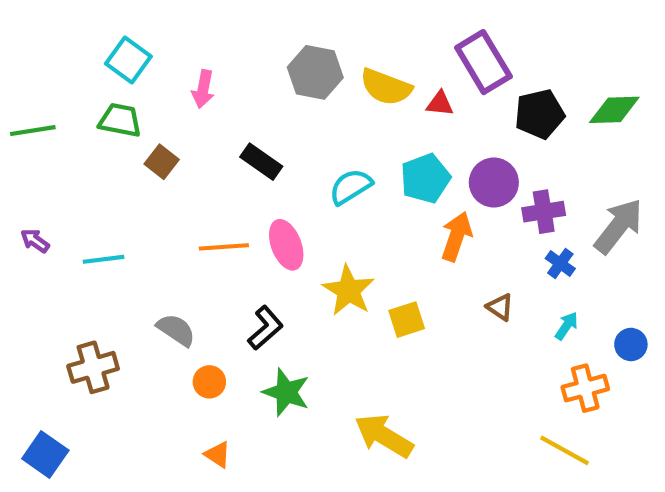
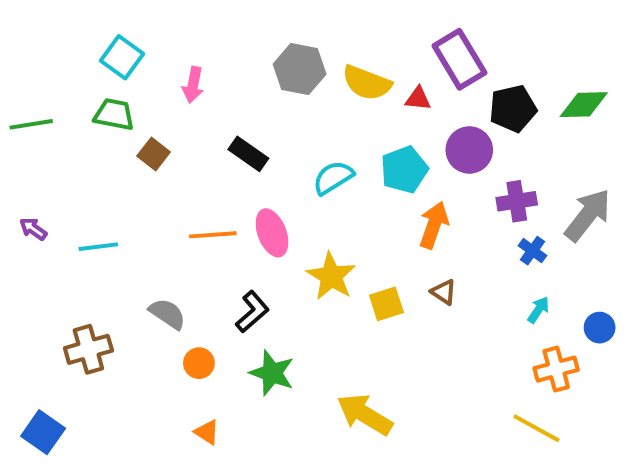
purple circle: (494, 182) -> (469, 150), moved
brown triangle: (500, 307) -> (444, 292), moved

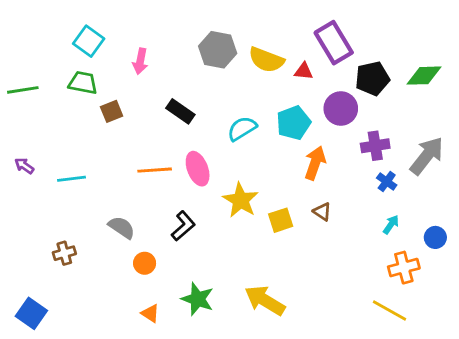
brown square: (154, 154) -> (112, 111), turned 30
brown cross: (88, 349) -> (64, 253), size x0.7
green star: (272, 373) -> (198, 299), moved

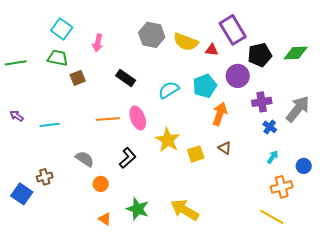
blue square: (31, 313) -> (22, 194), moved

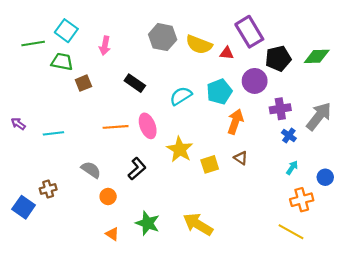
green line: (16, 63) -> (33, 43), moved

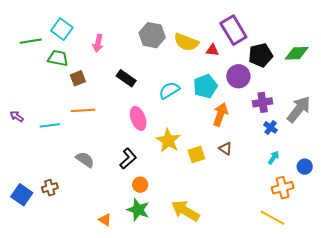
orange line: (116, 127) -> (83, 110), moved
brown cross: (48, 189) -> (50, 188), moved
orange circle: (108, 196) -> (140, 185), moved

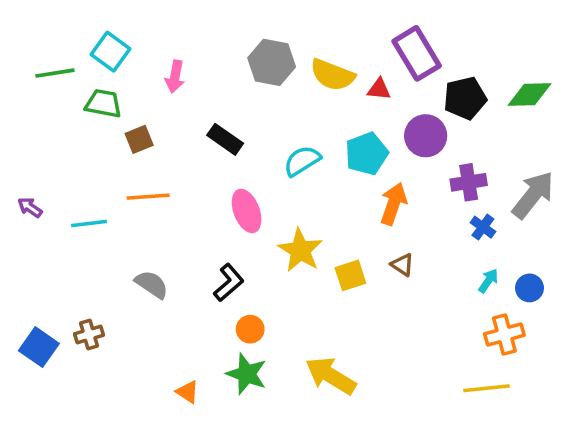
blue circle: (305, 167) -> (529, 288), moved
yellow line: (273, 218) -> (487, 388), turned -35

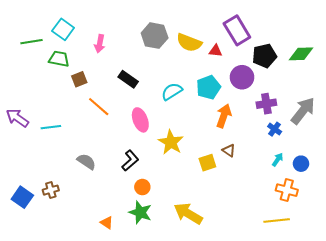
orange line: (148, 197) -> (99, 107), moved, turned 45
purple arrow: (30, 207) -> (17, 118), size x1.6
yellow square: (350, 275) -> (207, 163), moved
orange cross: (504, 335) -> (287, 190), turned 30

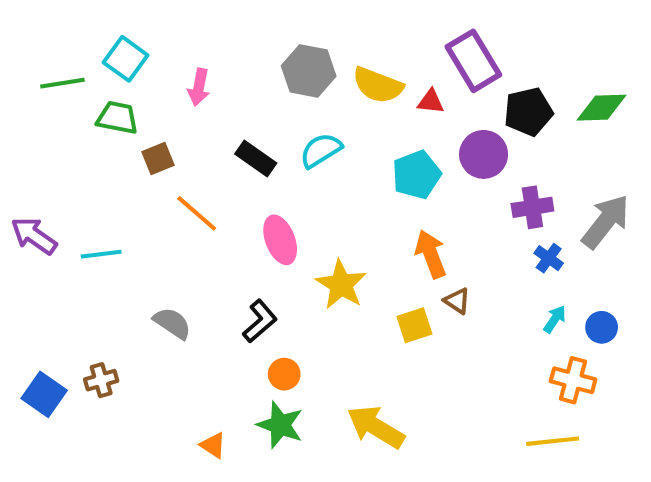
cyan semicircle: (172, 91) -> (321, 150), moved
orange arrow: (224, 116) -> (431, 254), moved, turned -40

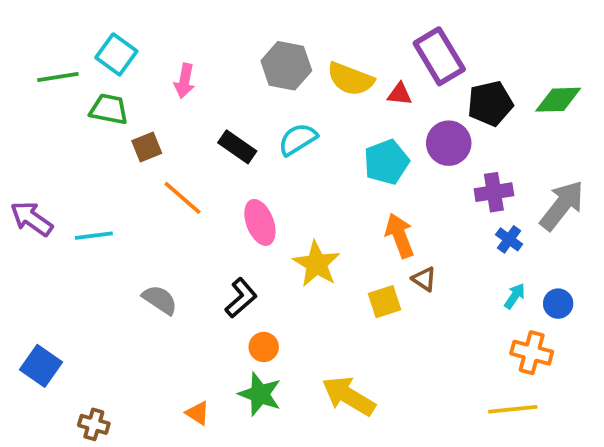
brown cross: (101, 380) -> (94, 424), moved, turned 32

